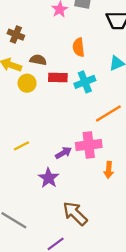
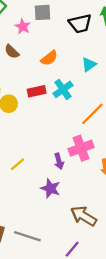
orange semicircle: (79, 47) -> (49, 58), turned -108
brown semicircle: (38, 60) -> (12, 52), moved, turned -133
purple arrow: (63, 153) -> (59, 161), turned 119

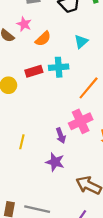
pink star: (23, 27) -> (24, 24), moved
cyan cross: (63, 89) -> (59, 67), turned 36
yellow line: (18, 164) -> (22, 142), turned -32

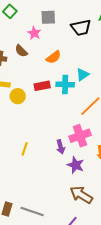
pink star: (24, 24) -> (34, 33), moved
cyan triangle: (81, 41) -> (83, 75), moved
purple star: (55, 162) -> (76, 165), moved

